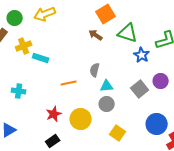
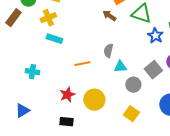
yellow cross: (24, 46) -> (48, 18), moved
gray circle: (107, 104) -> (133, 85), moved
black rectangle: (53, 141) -> (66, 122), turned 40

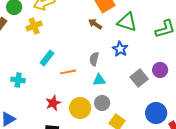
blue star: (155, 36) -> (120, 49), moved
cyan rectangle: (54, 39) -> (47, 58), moved, turned -70
cyan triangle: (120, 67) -> (99, 80), moved
gray circle: (133, 85) -> (102, 103), moved

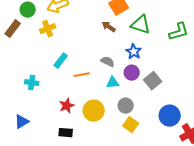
gray semicircle: (94, 59) -> (108, 62), turned 104
purple circle: (160, 70) -> (132, 73), moved
gray circle: (102, 103) -> (126, 106), moved

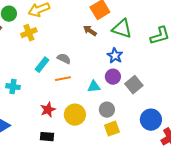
gray semicircle: (108, 62) -> (64, 59), moved
yellow square: (131, 125) -> (112, 129), turned 35

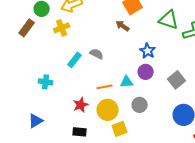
green triangle: (122, 29) -> (169, 20), moved
orange line: (63, 79) -> (105, 87), moved
gray square: (134, 85) -> (177, 80), moved
yellow square: (112, 129) -> (120, 129), moved

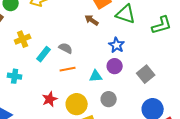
green triangle: (169, 20) -> (126, 14), moved
yellow cross: (62, 28) -> (23, 39), moved
orange line: (105, 87) -> (68, 69), moved

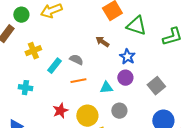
brown arrow: (92, 20) -> (102, 42), moved

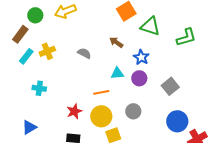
gray semicircle: (76, 60) -> (84, 53), moved
cyan rectangle: (54, 66) -> (26, 56), moved
orange line: (78, 81) -> (101, 92), moved
cyan triangle: (106, 88) -> (117, 73), moved

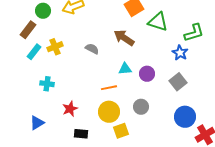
brown arrow: (116, 42) -> (124, 38), size x1.5
blue star: (141, 57) -> (180, 53), moved
red star: (74, 111) -> (70, 109), moved

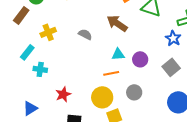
cyan rectangle: (34, 52) -> (27, 52), moved
orange line: (109, 88) -> (111, 73), moved

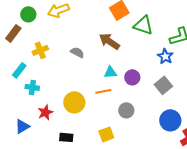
red star: (63, 94) -> (45, 112), moved
yellow circle: (102, 97) -> (74, 102), moved

